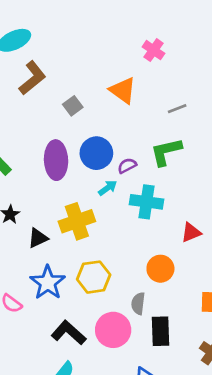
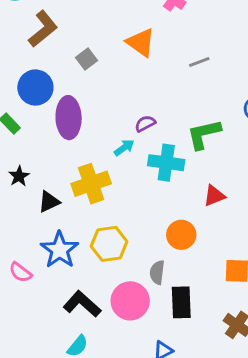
green L-shape: (166, 152) -> (204, 134), moved
blue circle: (96, 153) -> (35, 88), moved

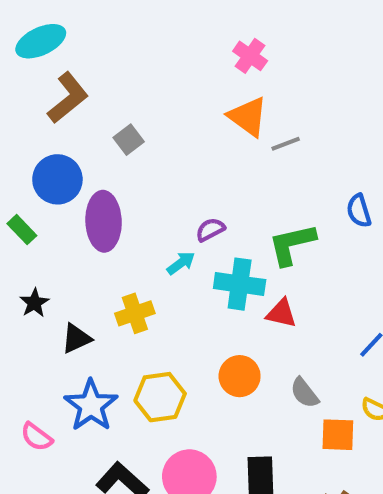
orange triangle: (141, 42) -> (248, 117), moved
yellow cross: (91, 184) -> (135, 313), size x0.7
red triangle: (214, 196) -> (281, 313), moved, turned 35
orange circle: (181, 235) -> (240, 376), moved
gray semicircle: (157, 272) -> (304, 393), moved, turned -45

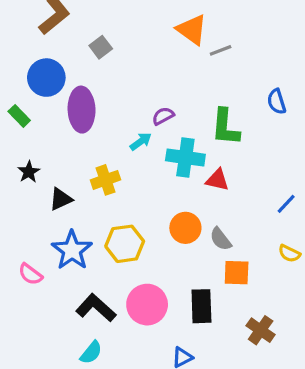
green L-shape: (292, 244) -> (225, 127), turned -72
gray semicircle: (304, 393) -> (221, 239), moved
orange square: (338, 435) -> (237, 273), moved

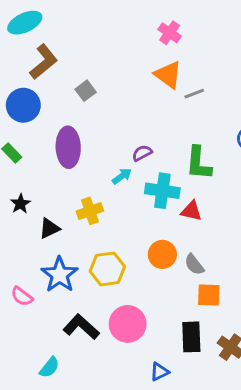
blue circle: (46, 78) -> (23, 105), moved
black rectangle: (201, 306) -> (191, 337), moved
cyan semicircle: (91, 353) -> (49, 367), moved

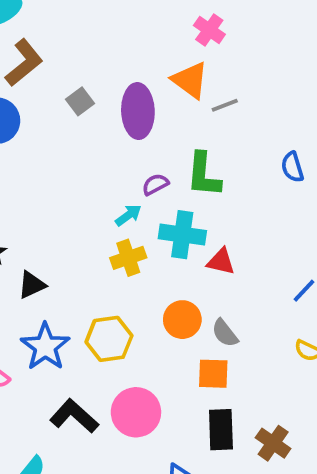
pink cross: (170, 33) -> (209, 30), moved
purple ellipse: (68, 147) -> (138, 111), moved
green L-shape: (199, 163) -> (204, 175), moved
yellow cross: (90, 211) -> (128, 258), moved
orange square: (209, 295) -> (213, 374), moved

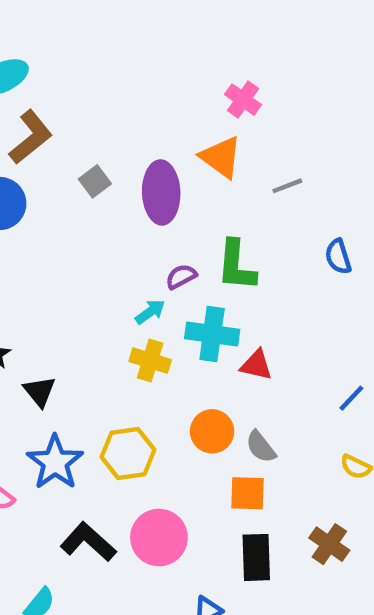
gray line: (225, 105) -> (287, 186), moved
yellow cross: (128, 258) -> (150, 361), turned 36
black triangle: (32, 285) -> (40, 392), turned -44
brown cross: (273, 443) -> (329, 544), moved

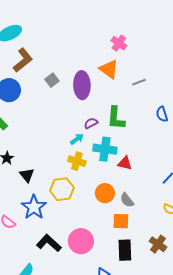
yellow hexagon: (128, 453) -> (62, 189), moved

